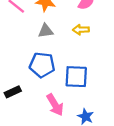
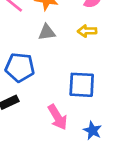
blue pentagon: (42, 65) -> (20, 67), moved

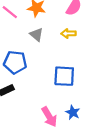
gray triangle: (47, 32) -> (36, 35), turned 48
pink arrow: (58, 117) -> (49, 117), moved

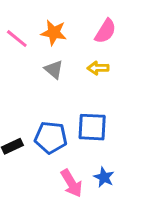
blue pentagon: (15, 62) -> (51, 137), moved

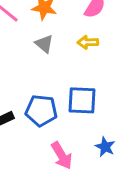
blue star: (104, 177) -> (105, 147), moved

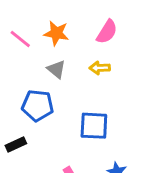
blue pentagon: (41, 111) -> (38, 105), moved

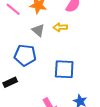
yellow arrow: (100, 68) -> (60, 27), moved

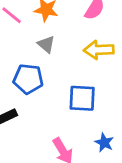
yellow arrow: (60, 27) -> (99, 50), moved, size x1.5

